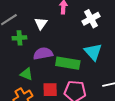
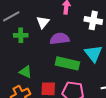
white cross: (91, 19) -> (93, 20), turned 36
purple semicircle: (43, 53) -> (60, 39), moved

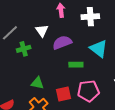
green rectangle: (67, 63) -> (76, 65), size x0.6

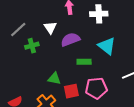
green triangle: (37, 83) -> (54, 79), moved

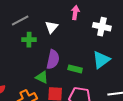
purple semicircle: (70, 40) -> (53, 59), moved, turned 108
cyan triangle: (107, 46) -> (101, 60), turned 30

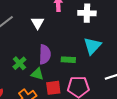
green cross: (29, 40) -> (19, 63), moved, turned -32

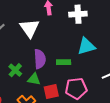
white triangle: (38, 23) -> (30, 28), size x1.5
cyan triangle: (92, 46) -> (86, 46), turned 36

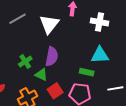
green rectangle: (64, 62) -> (87, 72), moved
red square: (51, 92) -> (55, 91), turned -35

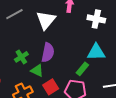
green rectangle: (87, 72) -> (82, 69), turned -64

